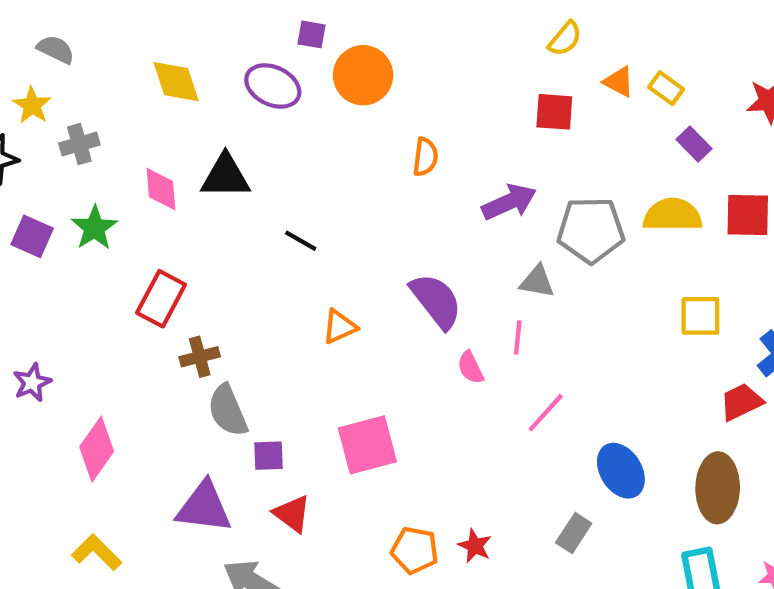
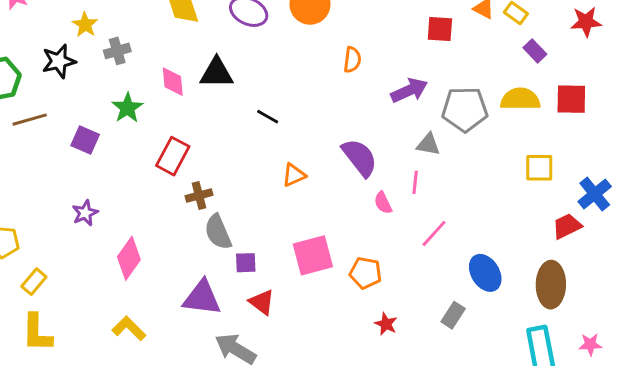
purple square: (32, 236) -> (85, 140), moved
orange pentagon: (415, 550) -> (365, 273), moved

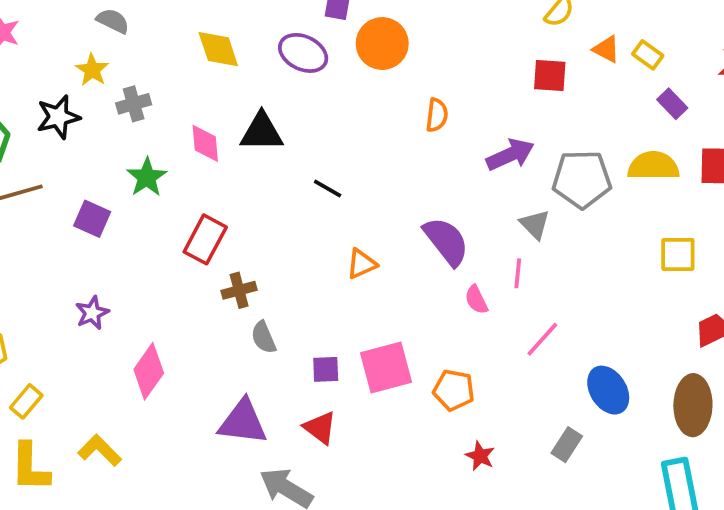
gray triangle: (428, 144) -> (535, 224), turned 35
gray semicircle: (218, 232) -> (264, 337), size x0.7
purple square: (246, 263) -> (326, 369), moved
yellow L-shape: (129, 328) -> (100, 450), moved

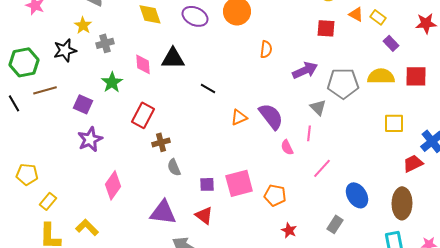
orange triangle: (361, 264) -> (239, 117), moved
purple star: (92, 313) -> (90, 139), moved, size x1.4

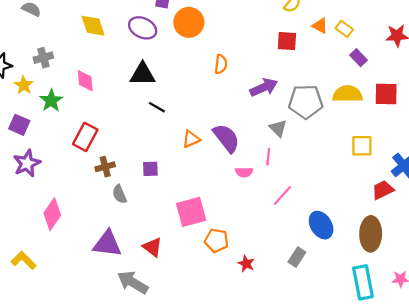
yellow star: (83, 25) -> (24, 85), moved
black triangle: (173, 58) -> (143, 74), moved
pink semicircle: (287, 147) -> (244, 172), turned -63
purple square: (207, 184) -> (150, 169), moved
orange pentagon: (275, 195) -> (216, 240), moved

